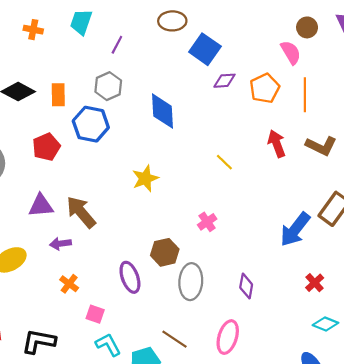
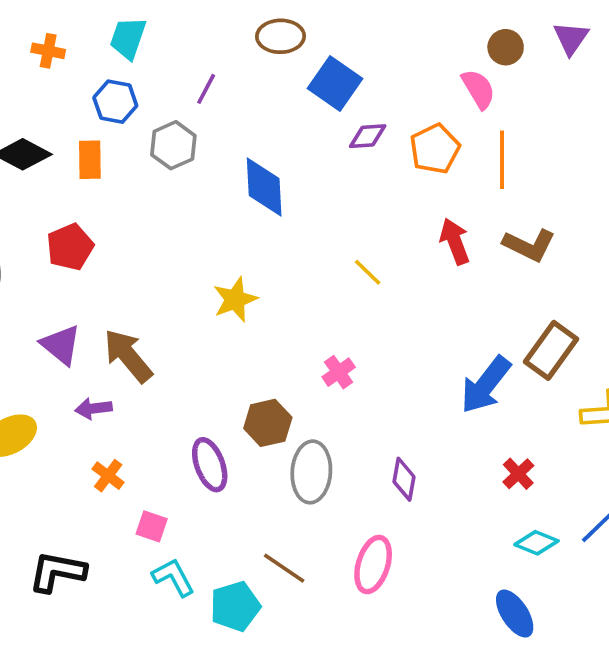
purple line: (117, 45) -> (206, 89), moved
blue hexagon: (91, 124) -> (115, 102), moved, size x0.7
purple triangle: (41, 206) -> (61, 345), turned 44

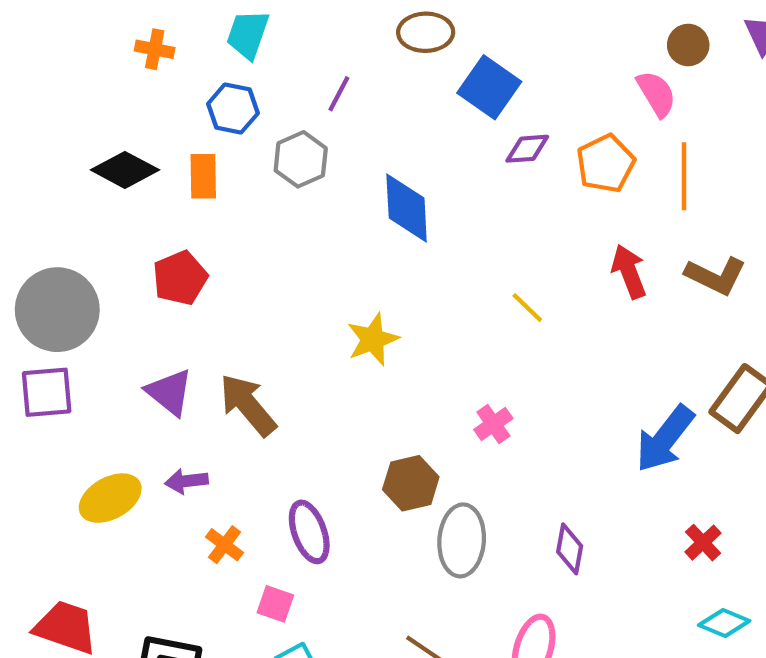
purple arrow: (94, 408) -> (186, 481), moved
purple ellipse: (210, 465) -> (309, 532), moved

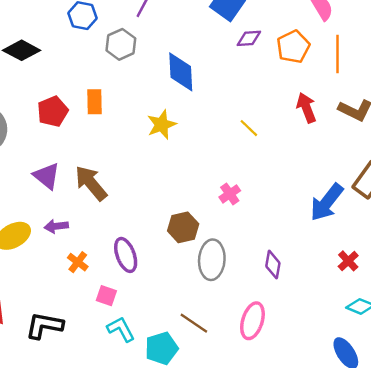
orange rectangle: (203, 176) -> (95, 102), moved
yellow star: (373, 339) -> (162, 125), moved

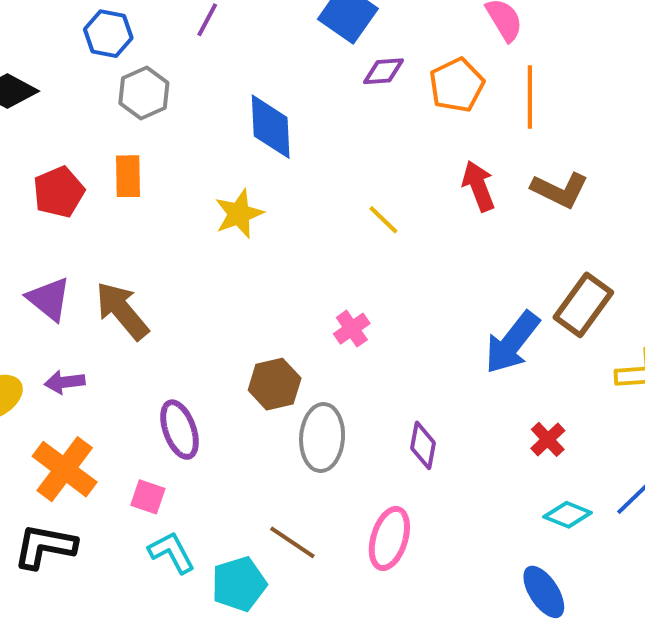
gray hexagon: (121, 44) -> (144, 93), moved
orange cross: (78, 262) -> (65, 469), moved, size x1.8

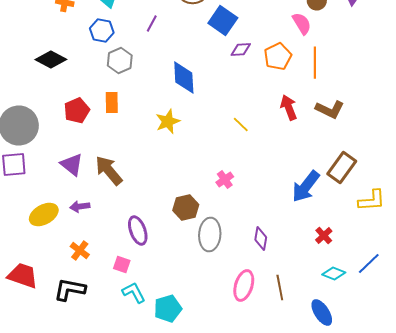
orange cross: (65, 469) -> (80, 250), size x0.6
brown line: (292, 542) -> (280, 288), moved, turned 45

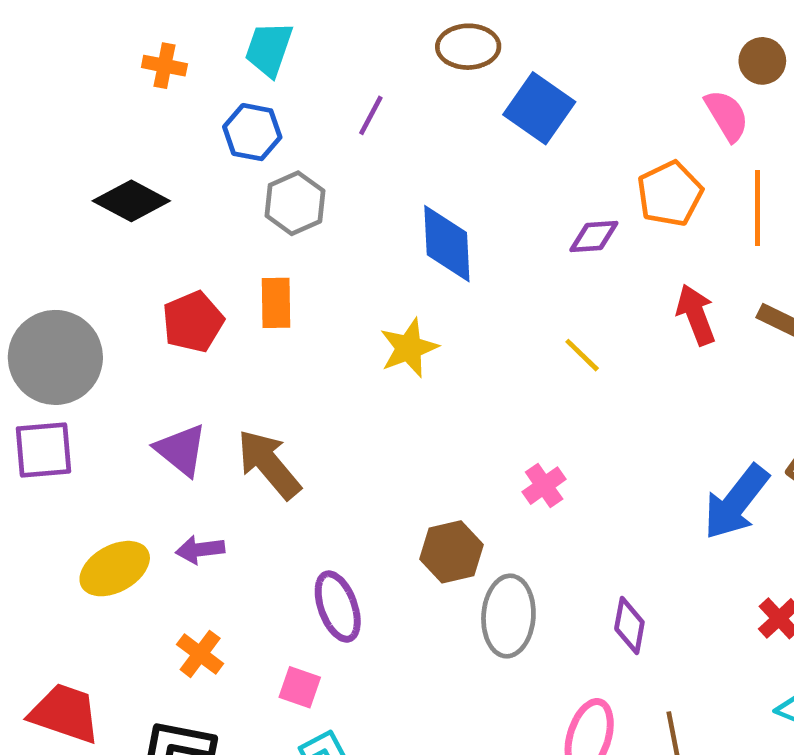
purple diamond: (241, 50) -> (594, 236), moved

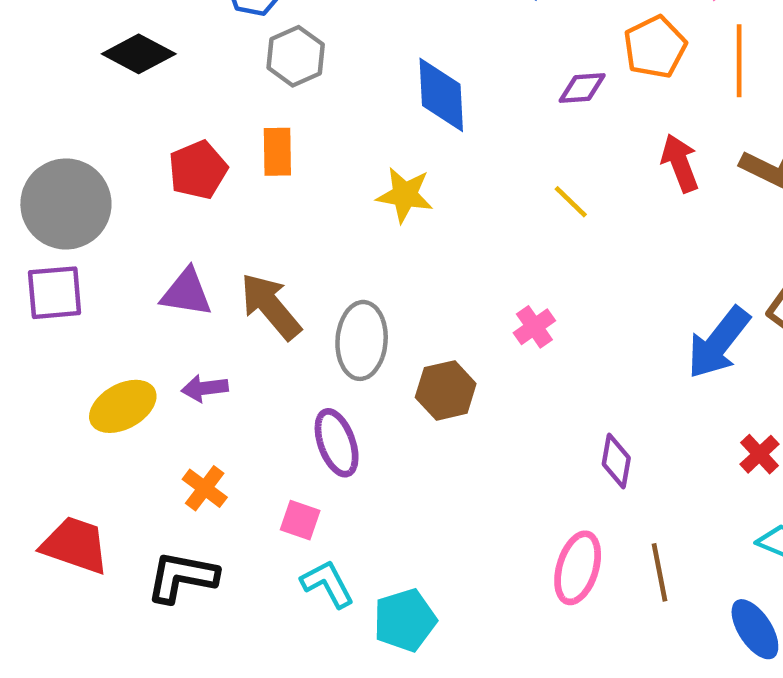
yellow star: (409, 348) -> (405, 195), turned 30
purple triangle: (181, 450) -> (186, 293), turned -30
gray ellipse: (508, 616) -> (362, 340), moved

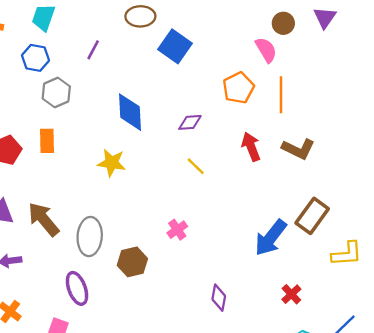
purple diamond: (582, 88) -> (190, 122), moved

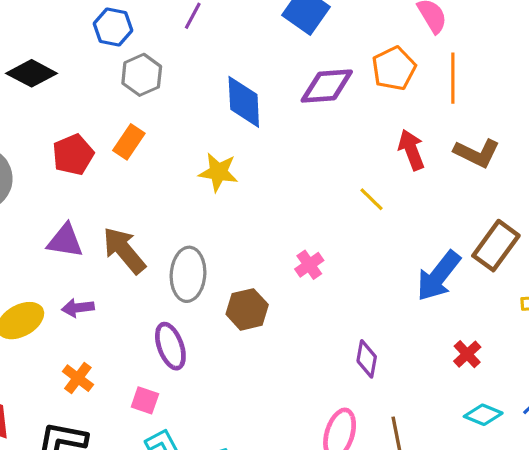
purple diamond: (190, 122) -> (327, 86), moved, size x1.6
orange rectangle: (47, 141) -> (129, 142), turned 35
yellow line: (196, 166) -> (371, 199), moved

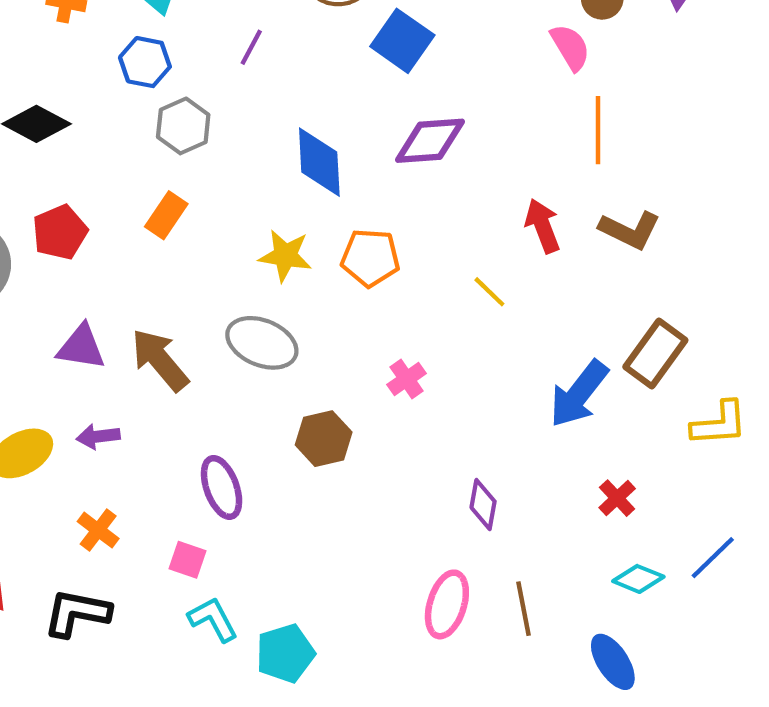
orange pentagon: (394, 68) -> (370, 258), moved, turned 30
red pentagon: (73, 155) -> (60, 232), moved
gray ellipse: (188, 274) -> (262, 343), moved, turned -72

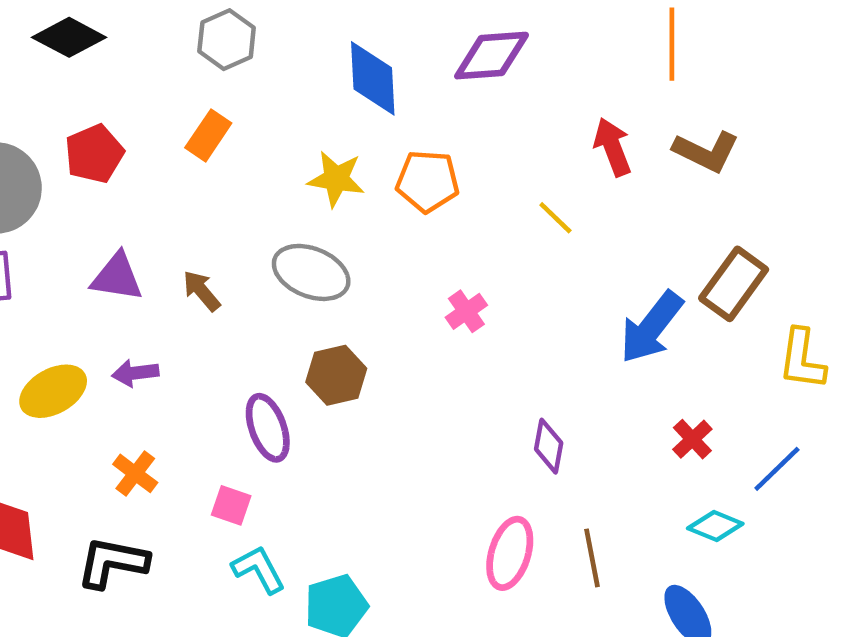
brown arrow: (160, 360) -> (201, 291), size x0.6
yellow L-shape: (719, 424) -> (802, 359), turned 102
brown hexagon: (324, 439) -> (336, 375), moved
blue line: (713, 558) -> (777, 469), moved

